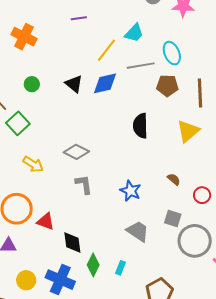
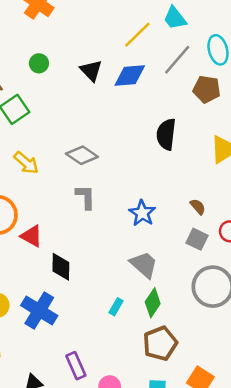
cyan trapezoid: (134, 33) -> (175, 18), turned 90
gray line: (141, 66) -> (177, 60), turned -48
gray square: (173, 219) -> (197, 239), moved
green diamond: (93, 265) -> (153, 303), moved

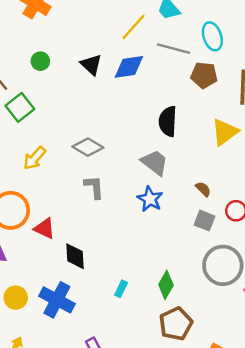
gray line: (177, 60) -> (174, 49), turned 68
yellow arrow: (26, 163) -> (35, 158), turned 95
gray trapezoid: (144, 265) -> (155, 163), moved
cyan rectangle: (116, 307) -> (121, 289), moved

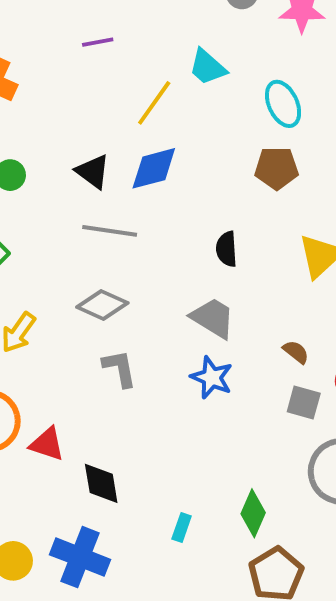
gray line: (174, 49) -> (110, 231), moved
black semicircle: (168, 121) -> (227, 249), size x0.7

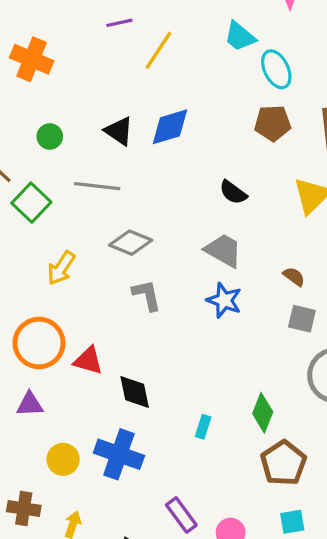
cyan trapezoid: (207, 67) -> (240, 36), moved
yellow line: (154, 103) -> (159, 50), moved
gray line: (110, 231) -> (97, 186), moved
black semicircle: (227, 249) -> (233, 192), turned -48

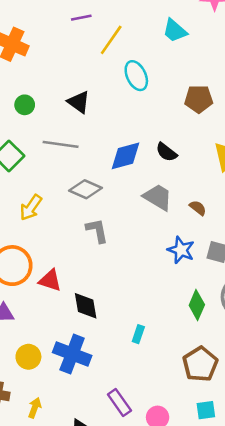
cyan ellipse: (276, 69) -> (136, 76), moved
blue diamond: (170, 127) -> (125, 156), moved
brown semicircle: (294, 277) -> (198, 208), moved
blue star: (224, 300) -> (181, 250), moved
green diamond: (263, 413) -> (197, 305), moved

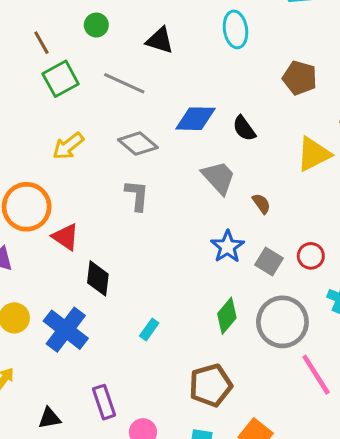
black triangle: (79, 102) -> (160, 40), turned -35

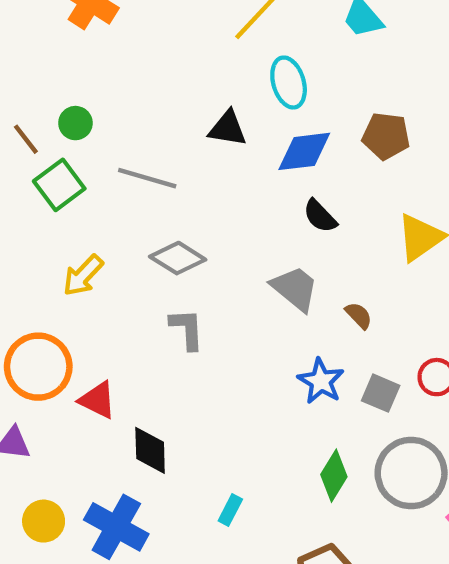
green circle: (96, 25) -> (75, 123), moved
black triangle: (160, 40) -> (228, 128), moved
blue diamond: (195, 119) -> (304, 151), moved

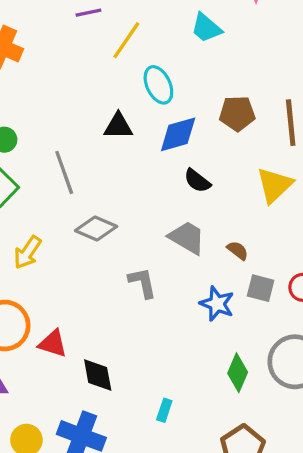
gray line: (147, 178) -> (64, 172), turned 63
gray L-shape: (187, 329) -> (142, 283), moved
gray square: (381, 393) -> (261, 288), moved

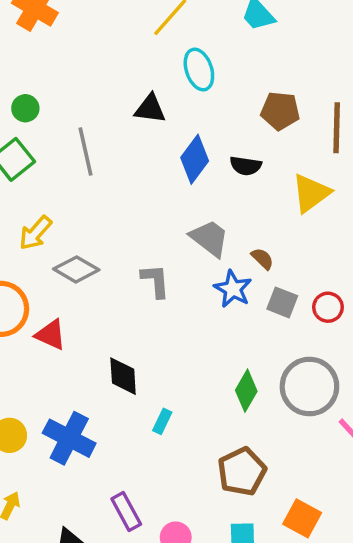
blue diamond: (178, 134) -> (195, 159), moved, turned -45
black semicircle: (197, 181) -> (246, 166), moved, turned -36
gray diamond: (96, 229) -> (76, 269), moved
blue star: (217, 304) -> (233, 289), moved
black diamond: (98, 375) -> (123, 376), moved

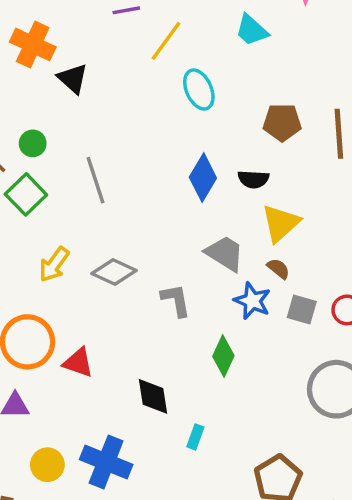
black triangle: (150, 109) -> (73, 78), moved, turned 40
yellow triangle: (311, 193) -> (281, 223), moved
gray diamond: (76, 269) -> (114, 272), moved
green diamond: (246, 391) -> (223, 356), moved

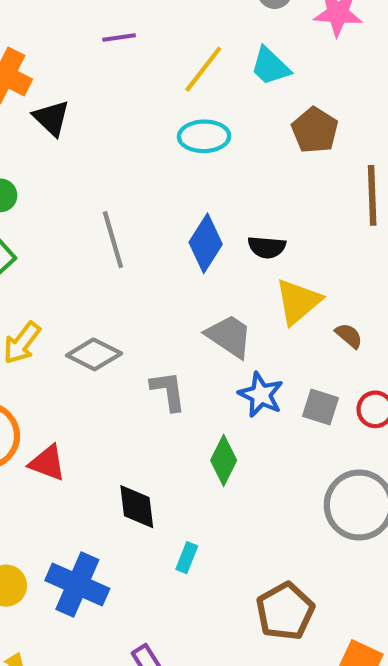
yellow line: (166, 41) -> (203, 69), moved
cyan ellipse: (199, 89) -> (204, 136), turned -69
brown pentagon: (282, 122) -> (315, 130), moved, turned 30
gray line: (96, 180) -> (113, 240), moved
brown semicircle: (278, 269) -> (349, 336), moved

